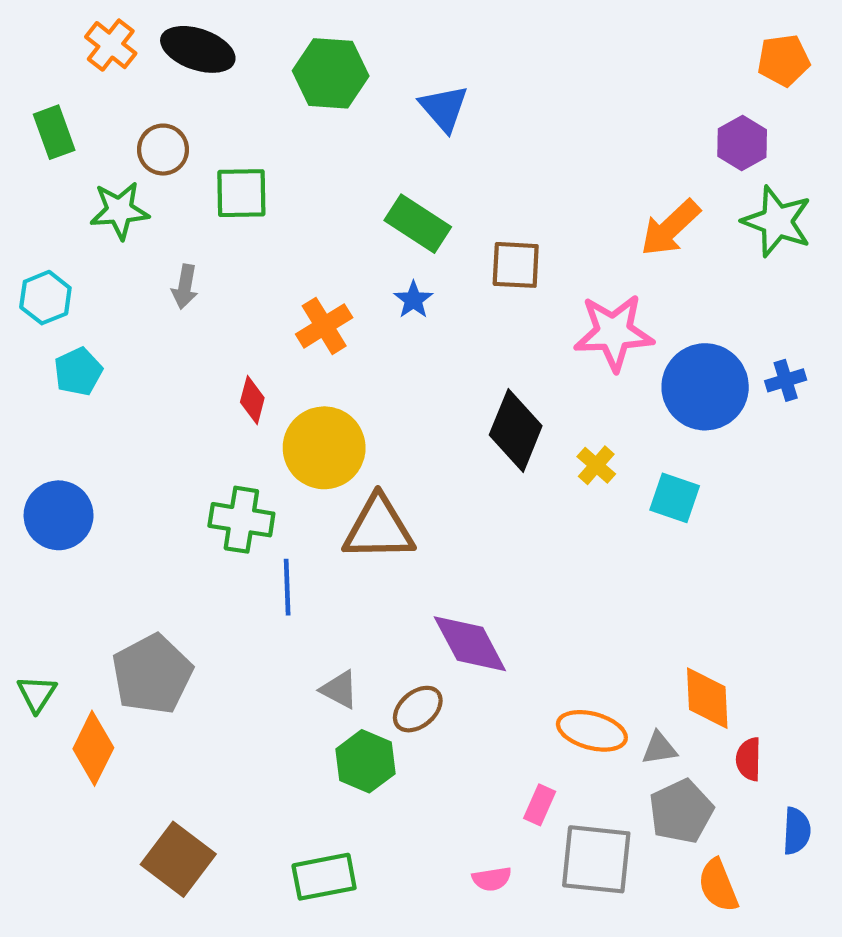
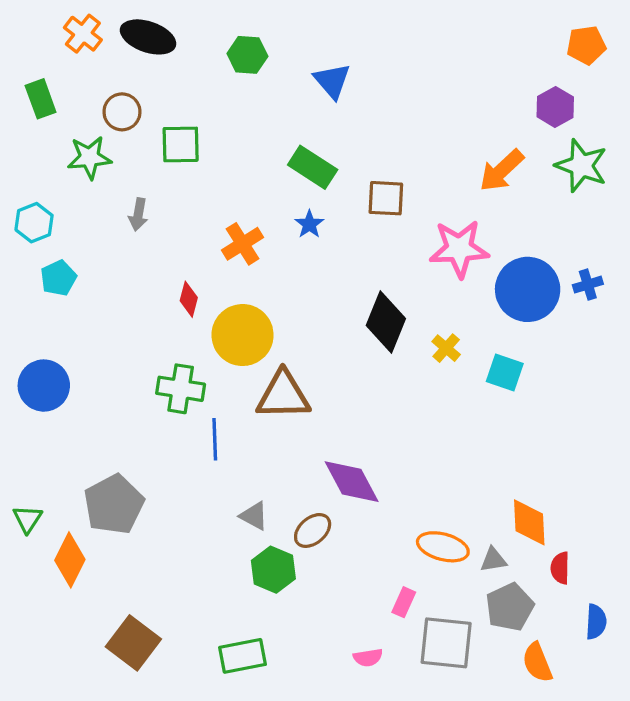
green hexagon: (331, 73) -> (247, 55), size x0.7

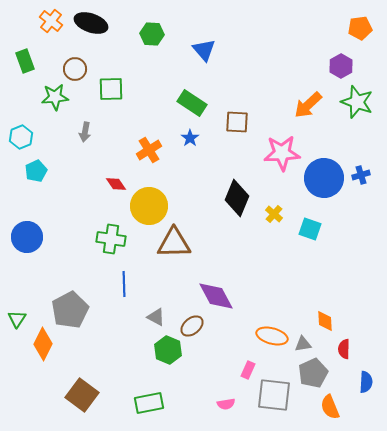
red diamond: (189, 299) -> (116, 184), turned -50
blue line: (215, 439) -> (124, 284), moved
orange diamond: (529, 522) -> (325, 321), size x0.7

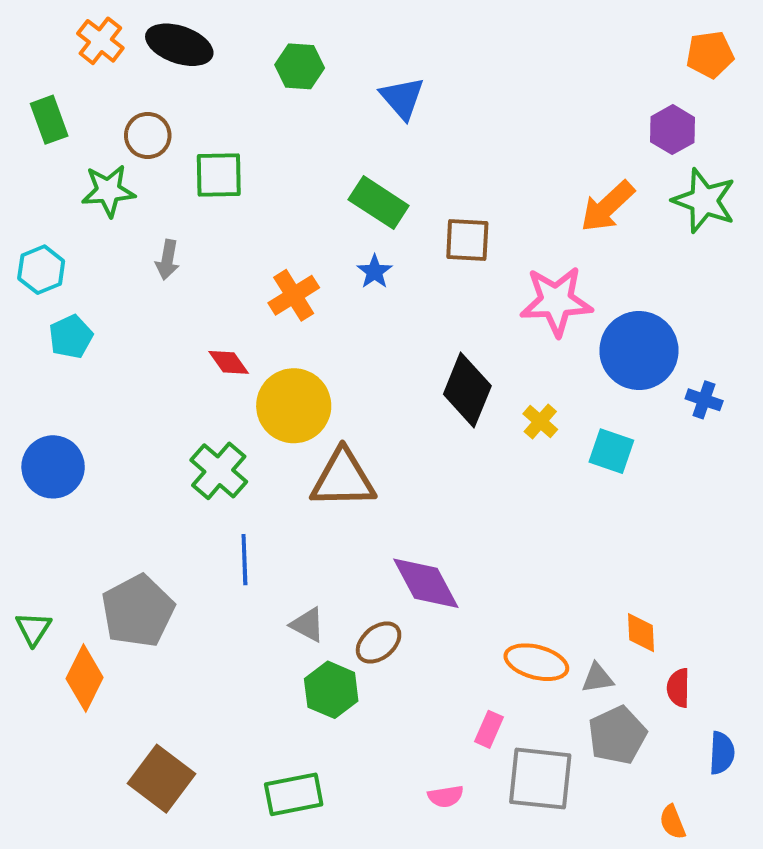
blue cross: (361, 175) -> (704, 400), moved, turned 36
green cross: (111, 239) -> (219, 471), turned 32
orange semicircle: (330, 407) -> (672, 822), moved, size x0.7

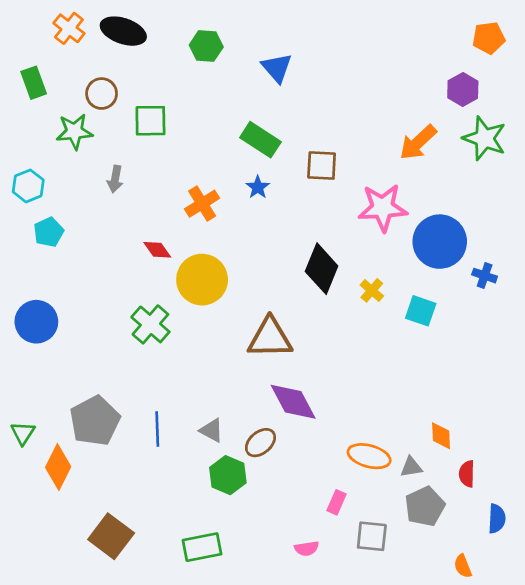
brown triangle: (343, 479) -> (270, 338), moved
blue line: (244, 560) -> (157, 429), moved
gray square: (540, 779) -> (372, 536), size x0.7

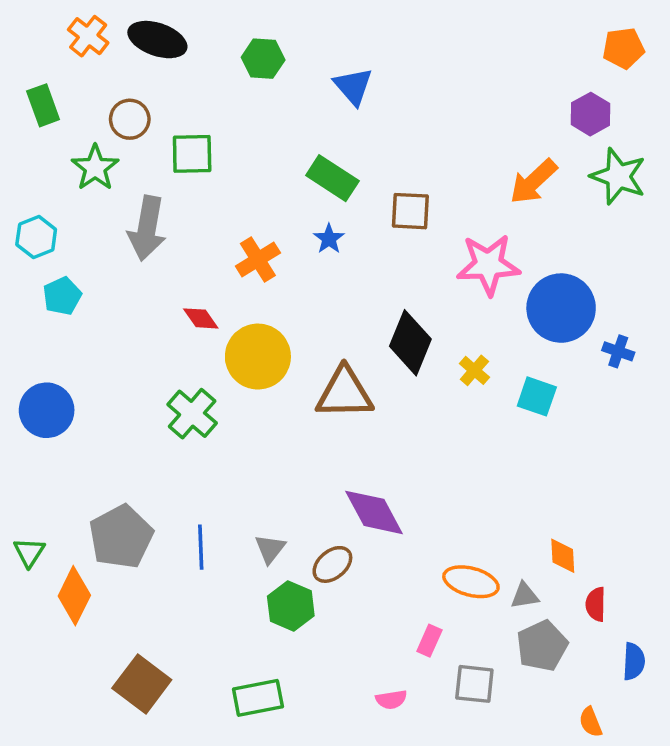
green star: (74, 132) -> (95, 168), turned -30
gray arrow: (115, 179) -> (147, 228), size x1.8
brown triangle: (270, 338) -> (345, 393), moved
gray triangle: (212, 430) -> (270, 549), turned 40

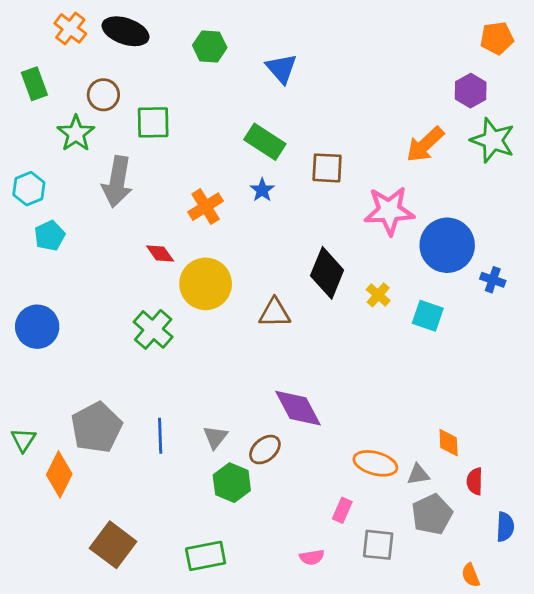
brown triangle: (345, 393) -> (275, 313), size x0.7

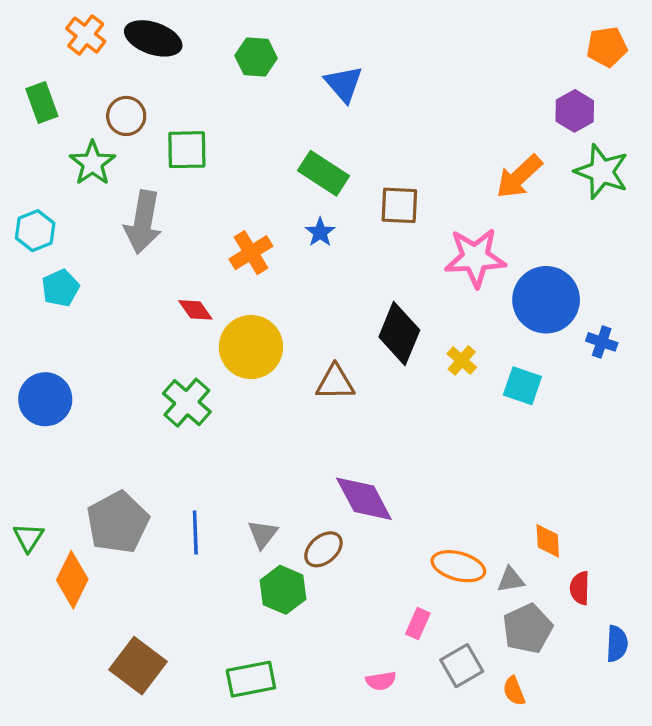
gray square: (378, 545) -> (462, 666), turned -36
orange semicircle: (471, 575) -> (514, 691), moved

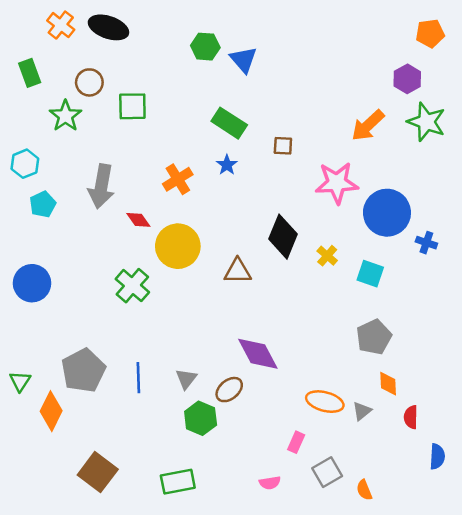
green hexagon: (256, 57) -> (205, 47), moved
brown square: (399, 205) -> (283, 146), size x0.7
gray arrow: (143, 222) -> (101, 186), moved
gray triangle: (511, 580) -> (362, 411), turned -30
gray pentagon: (528, 629) -> (374, 337), moved

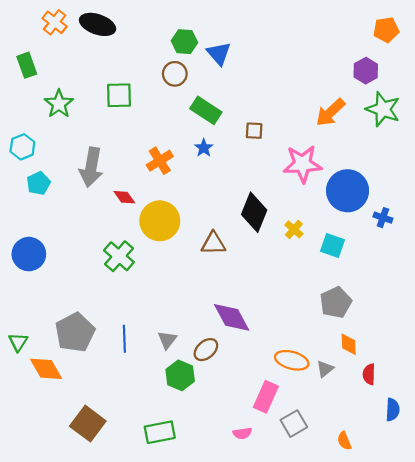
brown circle: (89, 82) -> (175, 74), moved
orange diamond: (51, 411) -> (46, 369), turned -56
pink rectangle: (296, 442) -> (266, 397), size x1.6
orange semicircle: (364, 490) -> (344, 441), moved

